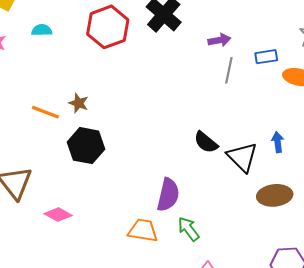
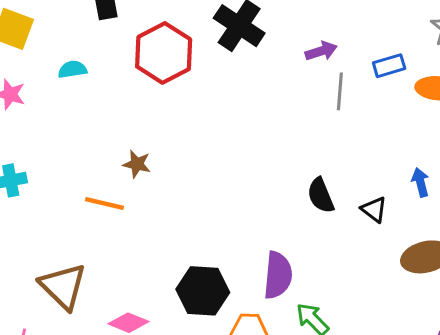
orange line: (45, 112) -> (105, 203), moved
black semicircle: (206, 142) -> (321, 195), turned 35
black hexagon: (86, 146) -> (203, 291), moved
black triangle: (242, 157) -> (374, 209), size x0.6

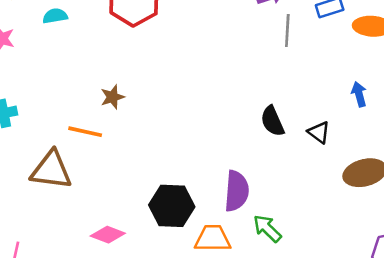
brown star: (137, 164) -> (112, 97), turned -30
blue arrow: (420, 182) -> (359, 94), moved
brown triangle: (63, 286) -> (51, 170), moved, turned -36

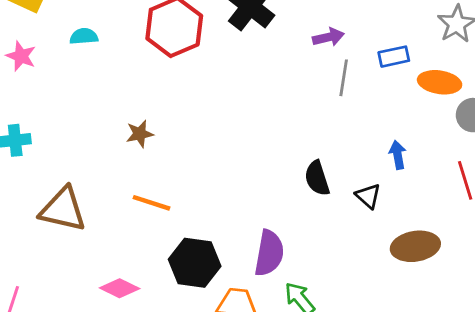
blue arrow: (359, 94) -> (398, 155), moved
orange line: (85, 132) -> (151, 203), moved

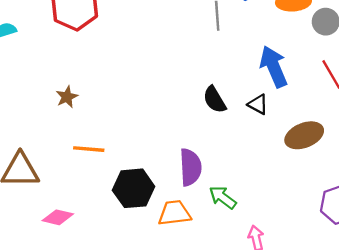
blue arrow: (398, 155) -> (274, 67), size x1.8
pink diamond: (120, 288) -> (58, 217), moved

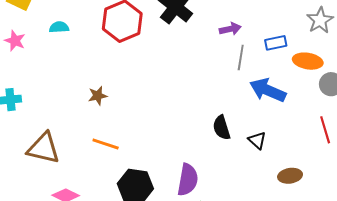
blue arrow: (274, 67) -> (268, 90), moved, turned -57
brown ellipse: (304, 135) -> (290, 176), size x0.7

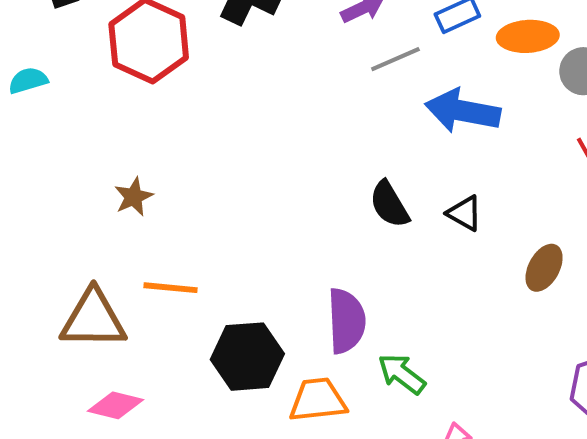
gray line: (241, 58) -> (395, 59), turned 70
brown triangle: (44, 148) -> (93, 319), moved
brown ellipse: (290, 176) -> (544, 268), turned -40

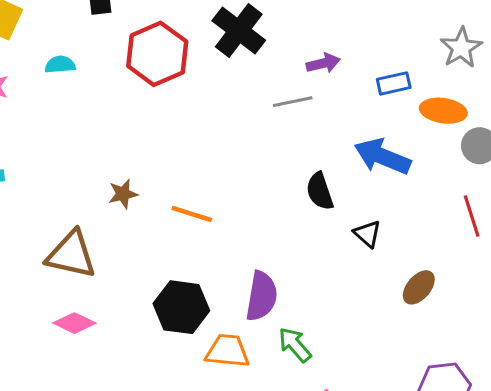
gray line: (395, 59) -> (293, 102), moved
brown star: (134, 197) -> (123, 194), moved
black semicircle: (389, 204) -> (320, 191), moved
orange line: (170, 288) -> (192, 214), moved

